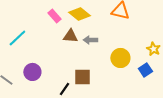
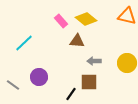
gray arrow: (90, 40) -> (94, 61), moved

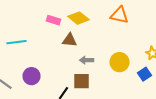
pink rectangle: (61, 21) -> (54, 20), turned -32
cyan line: (24, 43) -> (16, 42), turned 36

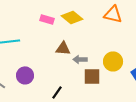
brown triangle: (70, 40) -> (63, 48), moved
brown square: (82, 81) -> (92, 76), moved

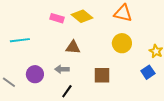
gray arrow: (80, 59) -> (62, 69), moved
yellow circle: (113, 61) -> (122, 43), moved

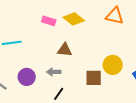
yellow circle: (122, 43) -> (113, 65), moved

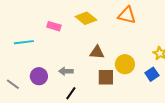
pink rectangle: (49, 21) -> (54, 26), moved
brown triangle: (65, 50) -> (97, 52), moved

